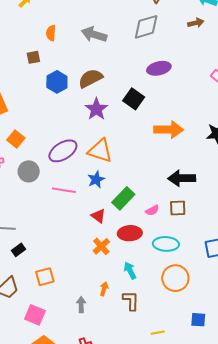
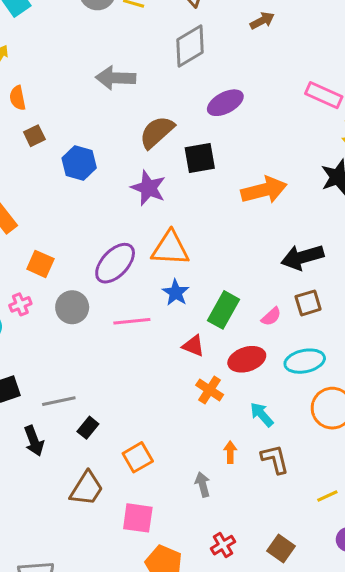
orange semicircle: (51, 33) -> (18, 98), moved
brown semicircle: (91, 78) -> (157, 132), moved
black square: (134, 99) -> (200, 158), turned -30

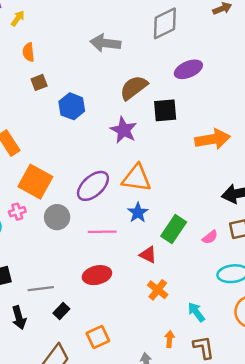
orange square: (40, 264) -> (35, 182), size x1.6
red ellipse: (247, 359) -> (97, 275), moved

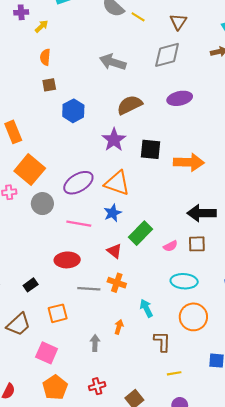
black square: (165, 110) -> (151, 149), moved
gray line: (41, 289) -> (89, 289), moved
orange cross: (158, 290) -> (117, 283), turned -30
brown L-shape: (204, 347) -> (162, 342), moved

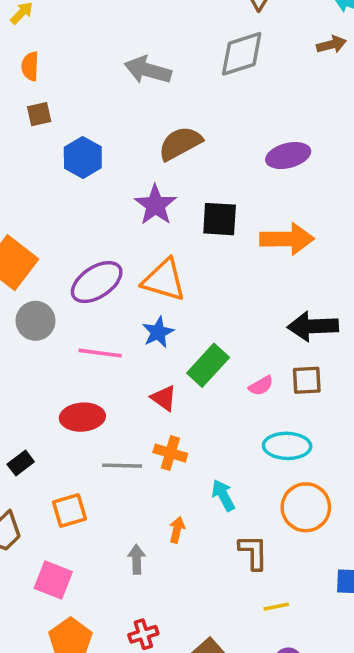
purple ellipse: (180, 98) -> (288, 156), moved

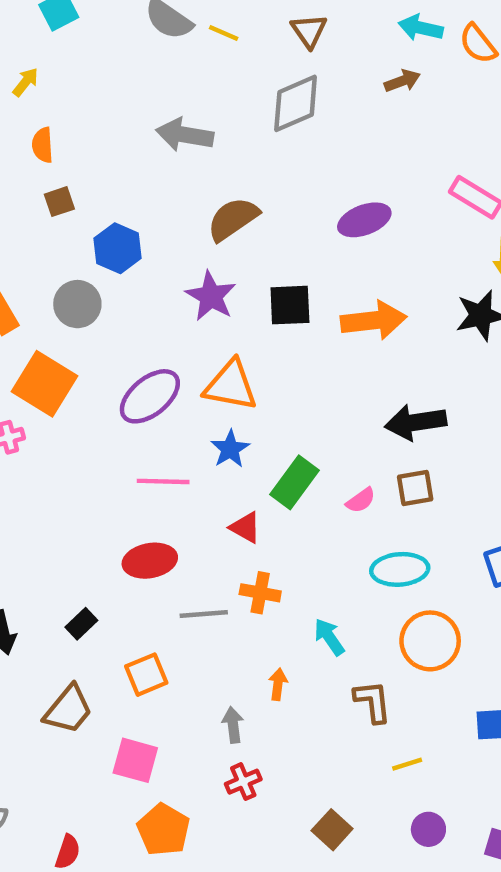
gray circle: (36, 321) -> (77, 304), moved
red cross: (143, 634) -> (243, 782), moved

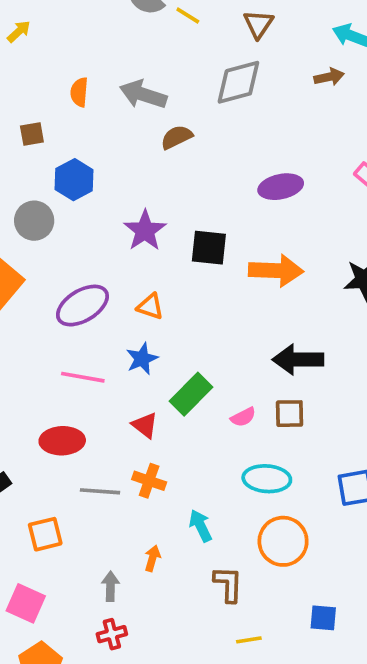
orange semicircle: (43, 145) -> (79, 92), moved
brown semicircle: (233, 219) -> (177, 137), moved, size x0.7
orange triangle: (231, 385) -> (150, 306), size x0.6

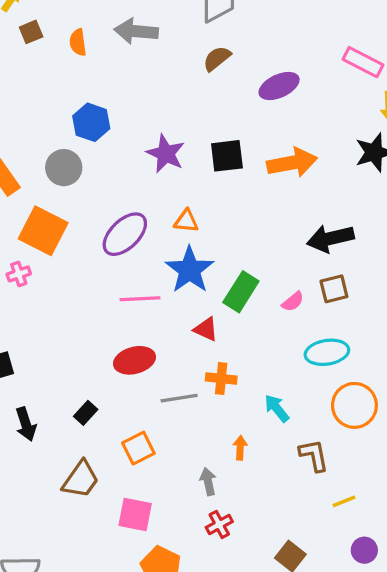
brown square: (32, 134) -> (31, 32), moved
brown semicircle: (177, 137) -> (217, 59), moved
blue star: (142, 359) -> (190, 270), size x1.6

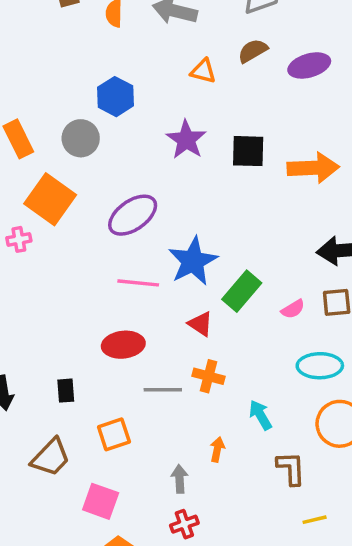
purple ellipse: (279, 86) -> (309, 65), moved
orange triangle: (186, 221) -> (203, 71), moved
black rectangle: (86, 413) -> (66, 391), turned -55

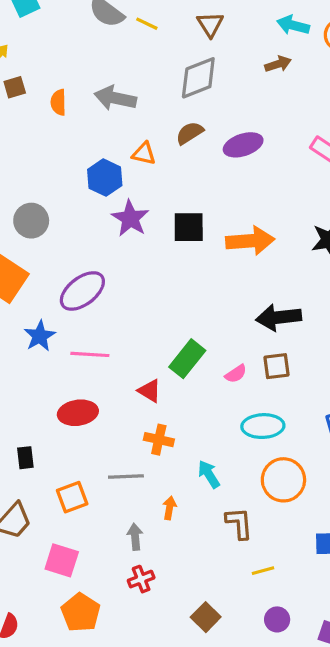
blue hexagon: (115, 97) -> (105, 178), moved
blue star: (193, 261) -> (40, 336), moved, size x0.7
gray line: (163, 390) -> (126, 477), moved

